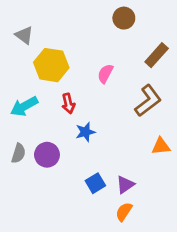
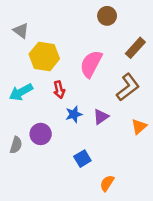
pink semicircle: (105, 74) -> (91, 64), size x1.6
orange triangle: (161, 146) -> (139, 127), turned -35
gray semicircle: (18, 153) -> (16, 145), moved
purple triangle: (125, 185) -> (101, 117), moved

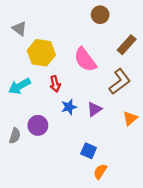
pink semicircle: (91, 64) -> (85, 60), turned -65
blue square: (82, 159) -> (89, 151), moved, turned -35

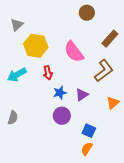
gray triangle: (19, 29) -> (17, 25), turned 40
purple circle: (38, 125) -> (62, 116), moved
blue square: (89, 151) -> (89, 131), moved

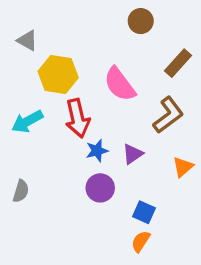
gray triangle: (17, 25) -> (27, 40), turned -48
red arrow: (48, 73) -> (78, 118), size x1.6

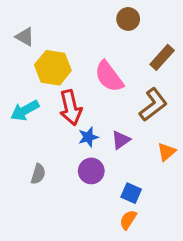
gray semicircle: (21, 191) -> (38, 174), moved

